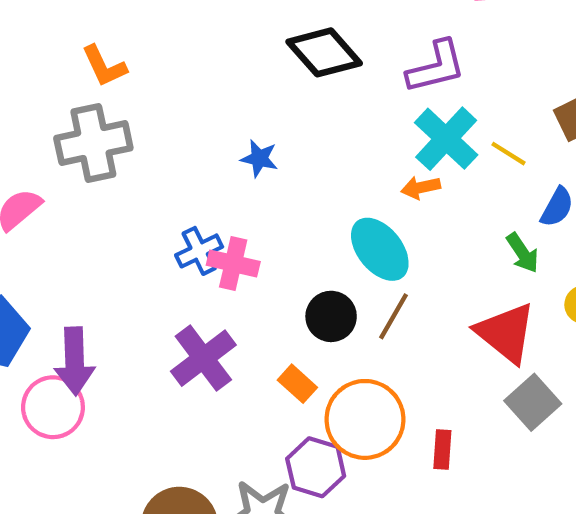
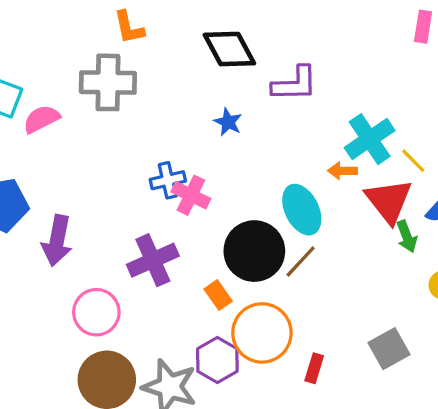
black diamond: (324, 52) -> (229, 49), moved
purple L-shape: (436, 67) -> (295, 84), moved
black circle: (331, 316) -> (254, 251), size x1.6
red triangle: (506, 333) -> (389, 201), moved
pink circle: (53, 407) -> (96, 312), moved

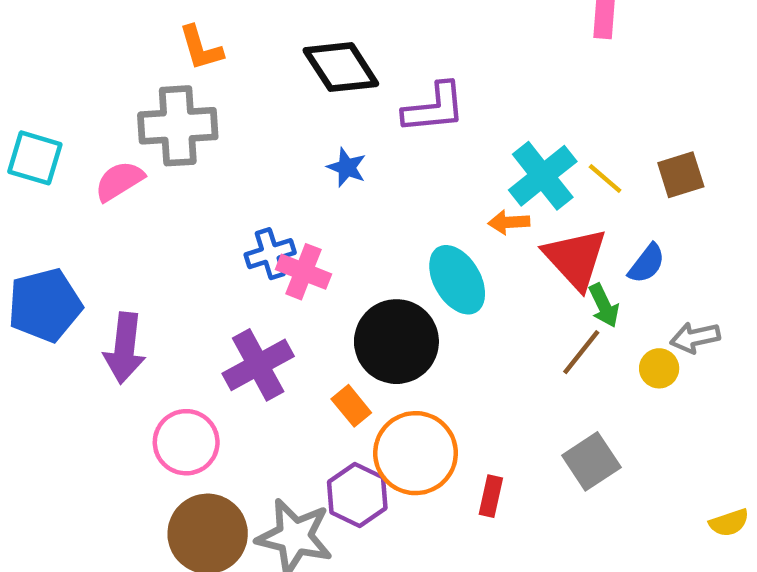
pink semicircle: (41, 119) -> (119, 181), moved
yellow line: (413, 161) -> (605, 179), moved
brown line: (301, 261) -> (581, 352), moved

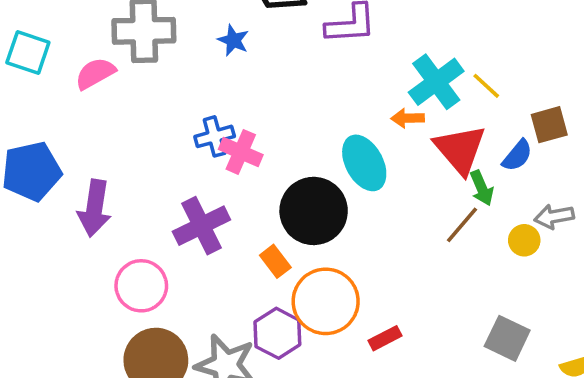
blue star: (347, 167) -> (233, 40), moved
brown square: (681, 175) -> (549, 125), moved
gray square: (591, 461) -> (507, 338), moved, turned -33
red rectangle: (491, 496) -> (385, 338), turned 48

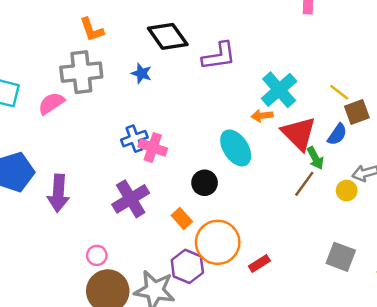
yellow line: (486, 86) -> (339, 92), moved
black circle: (314, 211) -> (205, 183), size x0.6
pink circle: (141, 286) -> (97, 255), moved, size x0.6

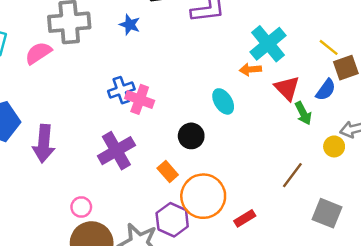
red triangle: (299, 133) -> (287, 88), size x0.7
cyan ellipse: (236, 148) -> (223, 101), size x0.7
brown line: (304, 184) -> (292, 175), moved

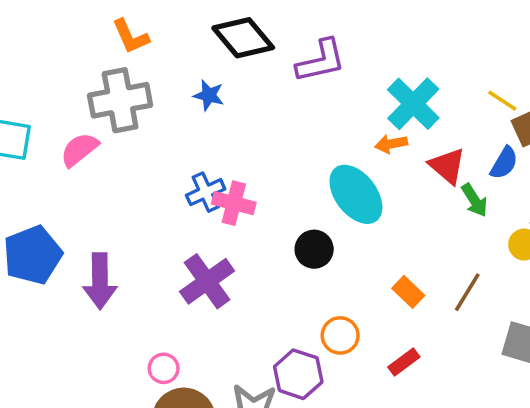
cyan ellipse: (223, 101) -> (356, 194), size x1.6
orange rectangle: (168, 171) -> (408, 292), moved
orange circle: (203, 196) -> (340, 335), size x0.6

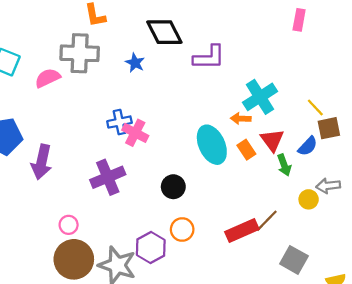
black circle: (314, 249) -> (173, 187), moved
orange rectangle: (408, 292) -> (246, 150), moved
red rectangle: (404, 362) -> (242, 230), moved, size x1.6

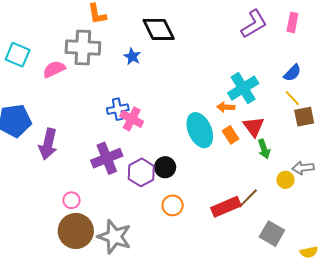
pink rectangle: (299, 20) -> (292, 22), moved
purple L-shape: (209, 57) -> (254, 24), moved, turned -32
blue semicircle: (308, 146) -> (292, 73), moved
purple hexagon: (151, 247) -> (141, 172), moved

